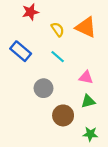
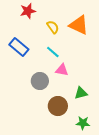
pink triangle: (86, 77) -> (62, 70), moved

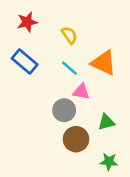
red star: (28, 11) -> (27, 22), moved
orange triangle: (79, 25) -> (104, 63), moved
gray circle: (40, 81) -> (64, 110), moved

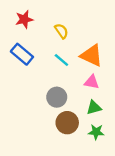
pink triangle: (81, 92) -> (92, 82), moved
green star: (109, 162) -> (96, 132), moved

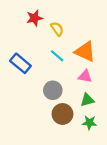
red star: (24, 19) -> (34, 18), moved
blue rectangle: (22, 54) -> (20, 63), moved

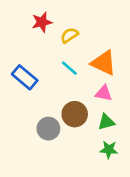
yellow semicircle: (57, 29) -> (69, 35), turned -88
gray circle: (53, 90) -> (48, 129), moved
brown circle: (62, 114) -> (75, 114), moved

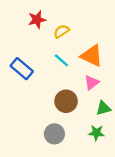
pink triangle: (104, 93) -> (92, 83), turned -49
green triangle: (106, 122) -> (103, 108), moved
gray circle: (48, 129) -> (54, 134), moved

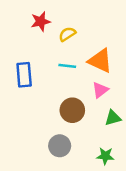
cyan line: (61, 60) -> (67, 66), turned -35
blue rectangle: (22, 69) -> (24, 75), turned 45
green star: (96, 133) -> (105, 156), moved

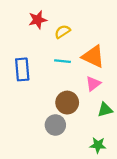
gray circle: (60, 146) -> (55, 125), moved

